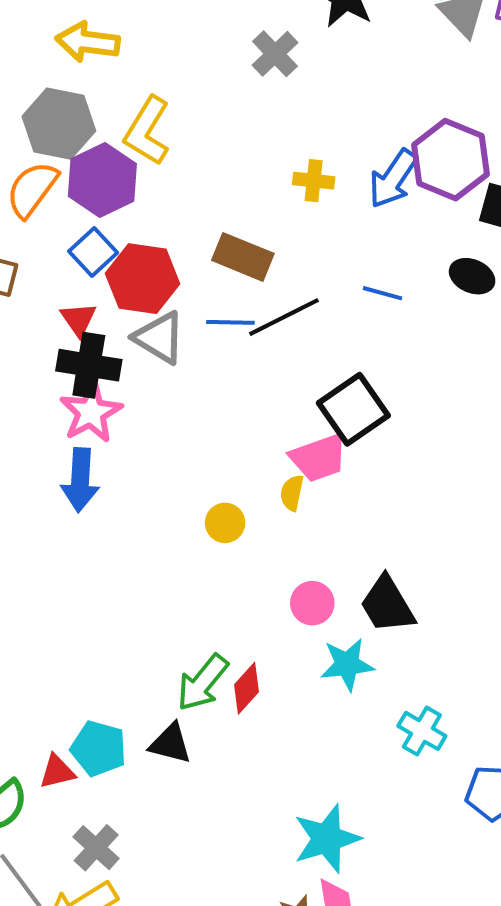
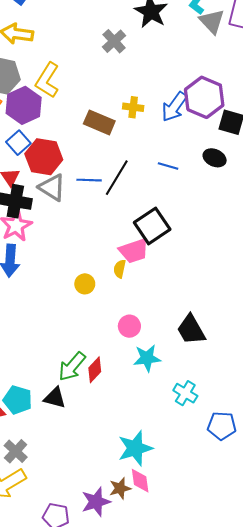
brown rectangle: (243, 257) -> (99, 122), moved
black line: (284, 317) -> (117, 178), turned -33
black trapezoid: (387, 605) -> (191, 330), moved

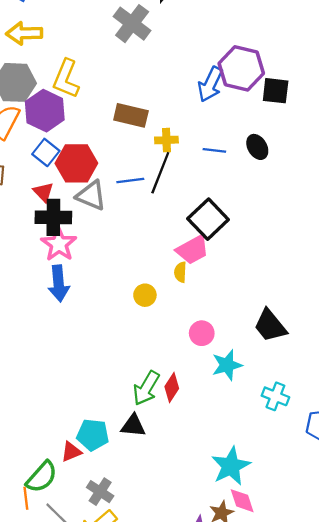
gray cross: (114, 41) -> (132, 24), size x1.4
yellow cross: (133, 107) -> (166, 140), moved
black ellipse: (215, 158) -> (257, 147), moved, turned 45

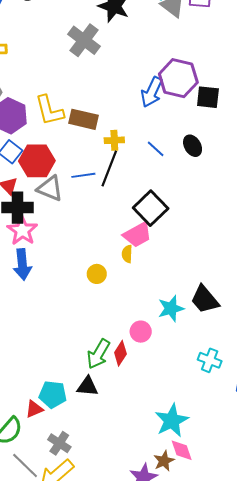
yellow L-shape: (66, 79) -> (49, 110), moved, turned -36
blue line: (214, 150) -> (156, 149), turned 36
pink circle: (202, 333) -> (141, 332), moved
cyan star: (227, 365) -> (171, 309), moved

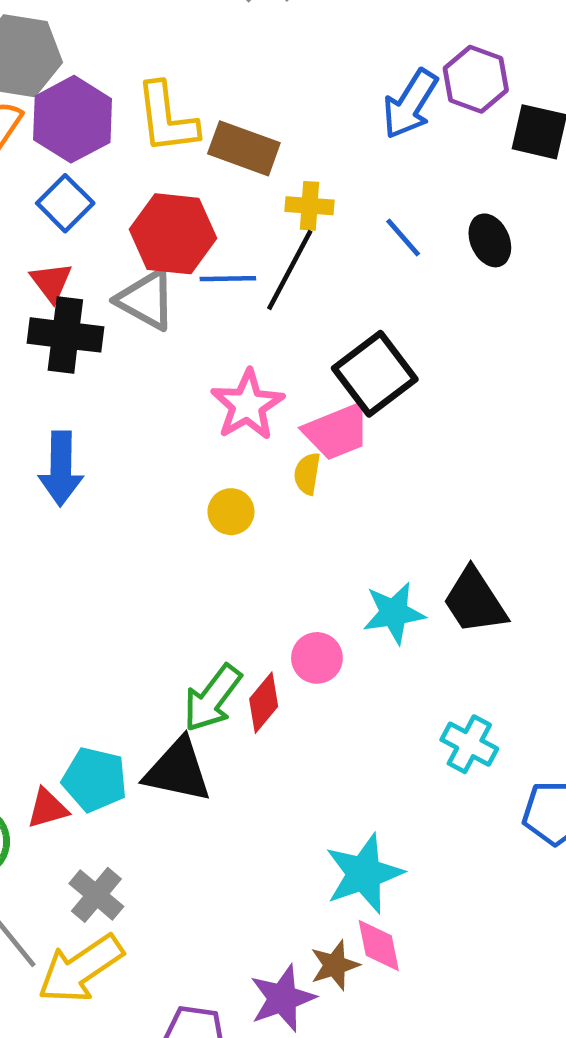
purple hexagon: (178, 78) -> (476, 79), size x0.7
red hexagon: (37, 161) -> (173, 234), moved
pink star: (22, 230) -> (247, 405), moved
black triangle: (87, 386) -> (178, 770), size x1.4

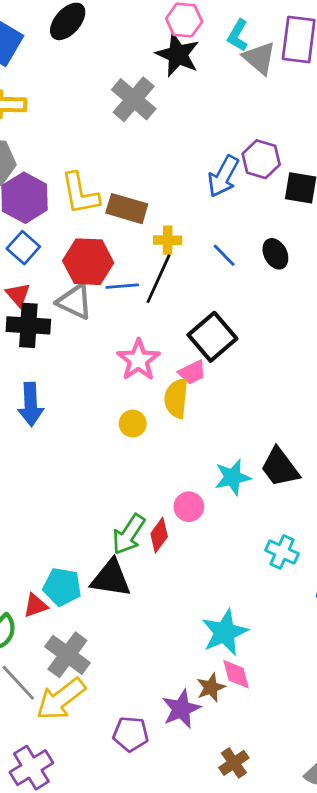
pink trapezoid: (337, 432) -> (192, 372), size x0.7
yellow semicircle: (307, 474) -> (176, 398), size x1.6
gray cross: (96, 895) -> (67, 655), size x1.4

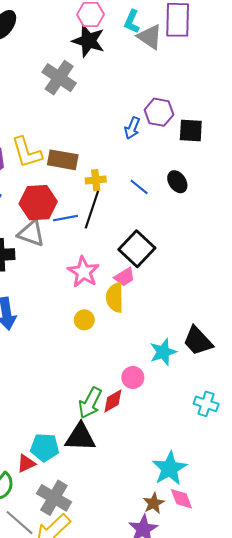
blue arrow: (223, 176) -> (132, 128), size x0.7
red diamond: (159, 535) -> (113, 401), turned 30
brown star: (211, 687) -> (154, 503), moved

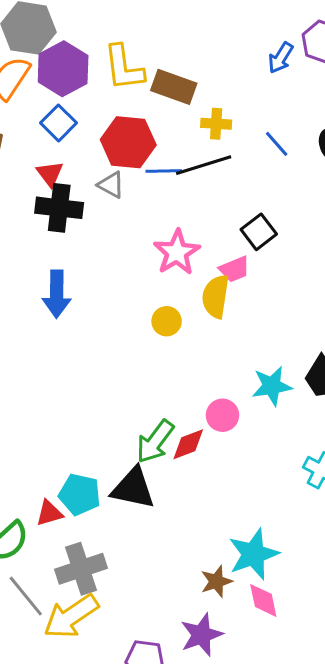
black line: (92, 210) -> (204, 165), turned 45
gray triangle: (31, 233) -> (111, 185), size x0.7
black square: (137, 249) -> (259, 232), size x0.7
gray cross: (54, 498) -> (81, 569), turned 32
brown star: (154, 503) -> (216, 581), moved

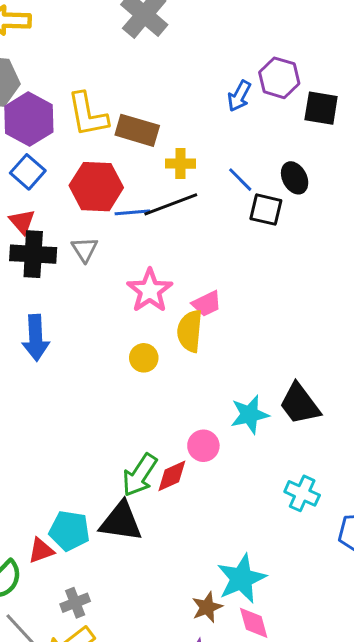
gray triangle: (111, 185) -> (85, 249), moved, turned 32
black square: (259, 232) -> (266, 210), moved, turned -36
gray cross: (81, 569) -> (75, 603), size x0.6

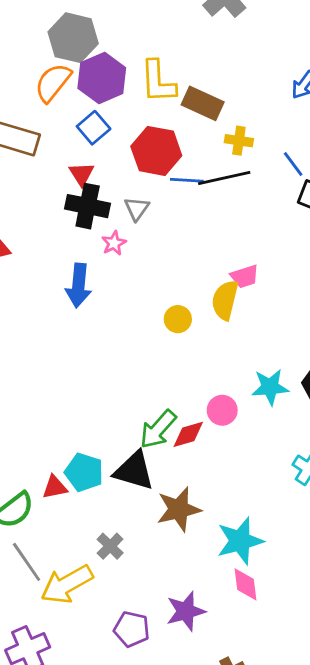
pink star: (150, 291) -> (114, 243), moved, size x0.6
gray cross: (75, 603) -> (110, 546), moved, turned -32
brown star: (207, 607) -> (179, 509), moved, size x1.5

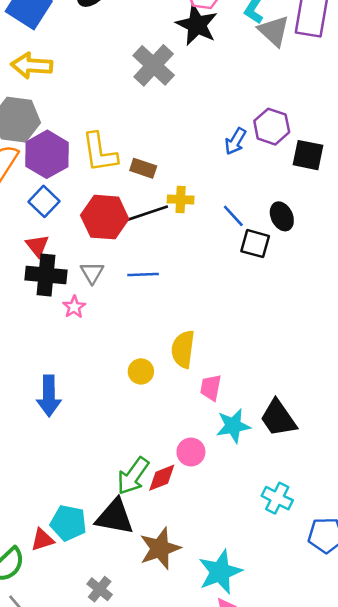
brown rectangle: (203, 103) -> (143, 168), size x0.7
black line: (224, 178) -> (144, 214), moved
blue line: (187, 180) -> (143, 275), moved
pink trapezoid: (245, 276) -> (211, 388), moved, turned 124
blue arrow: (78, 285) -> (49, 396), moved

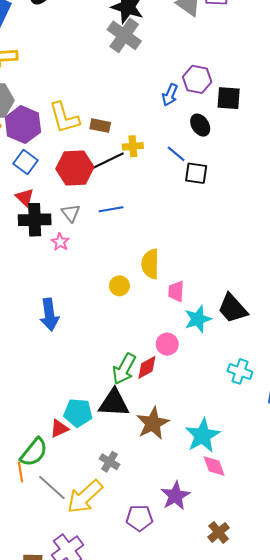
gray cross: (154, 65) -> (124, 35), moved
black ellipse: (282, 216) -> (200, 125), moved

